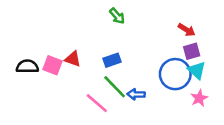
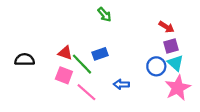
pink square: (53, 65) -> (64, 75), moved
blue circle: (175, 74) -> (156, 66), size x0.7
green line: (115, 87) -> (82, 64), moved
pink star: (199, 98) -> (178, 88), size x1.6

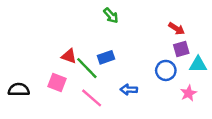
black semicircle: (25, 60) -> (19, 90), moved
cyan triangle: (175, 63) -> (198, 64), moved, turned -42
pink square: (64, 75) -> (57, 82), moved
pink star: (178, 88) -> (189, 93), size x0.6

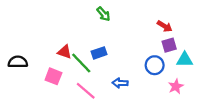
black semicircle: (19, 90) -> (18, 62), moved

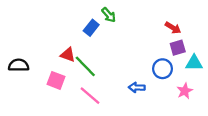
blue rectangle: (99, 53) -> (91, 28), moved, turned -32
blue arrow: (120, 83) -> (137, 87), moved

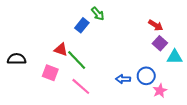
purple square: (178, 48) -> (160, 43), turned -32
blue circle: (162, 69) -> (146, 76), moved
pink star: (185, 91) -> (160, 91), moved

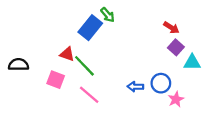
blue rectangle: (82, 25) -> (90, 28), size x1.5

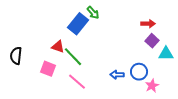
red arrow: (171, 28) -> (148, 24), turned -32
black semicircle: (19, 65) -> (16, 56), turned -84

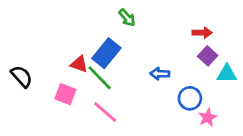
blue rectangle: (78, 24) -> (106, 53), moved
black semicircle: (16, 56) -> (22, 76), turned 132
blue arrow: (117, 75) -> (160, 74), moved

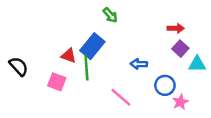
green line: (100, 78) -> (86, 68), turned 40
pink line: (105, 112) -> (121, 97), moved

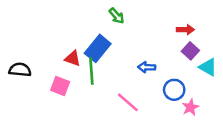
cyan triangle: (197, 64) -> (208, 67), turned 30
black semicircle: (19, 66) -> (20, 70), turned -42

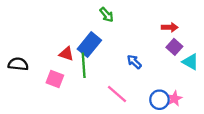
blue arrow: (147, 67) -> (134, 62), turned 42
blue circle: (174, 90) -> (159, 100), moved

